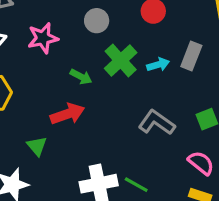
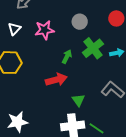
green arrow: (81, 77) -> (67, 57), turned -96
green triangle: (37, 146) -> (78, 100), moved

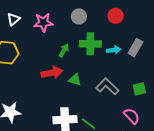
green cross: (93, 48) -> (90, 44), turned 35
green triangle: (78, 100) -> (75, 80), moved, turned -40

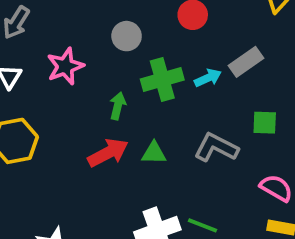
gray rectangle: (135, 48) -> (246, 62), turned 42
green square: (139, 89) -> (265, 123), moved, turned 32

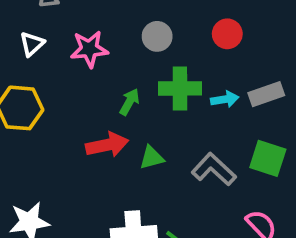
green square: (265, 123) -> (268, 158), size x1.4
green triangle: (154, 153) -> (152, 158), turned -32

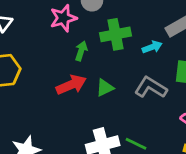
pink star: (89, 49) -> (63, 18), moved
cyan arrow: (225, 99) -> (152, 47), moved

